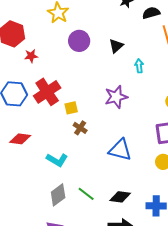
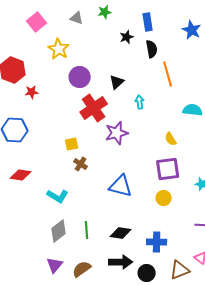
black semicircle: (151, 13) -> (152, 49), turned 96
red cross: (47, 92) -> (94, 108), moved
green line: (86, 194) -> (87, 230), turned 48

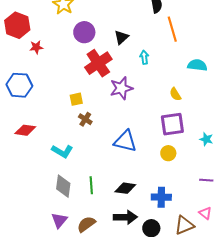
gray diamond: (59, 231) -> (63, 186), turned -45

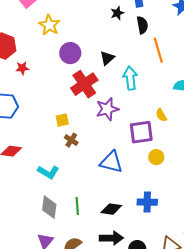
cyan arrow: (144, 57) -> (130, 78), size x1.6
purple square: (172, 124) -> (141, 132), moved
yellow circle: (168, 153) -> (156, 157), moved
blue cross: (161, 197) -> (147, 202), moved

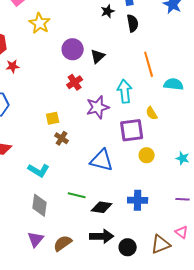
orange line: (158, 50) -> (149, 64), moved
purple circle: (70, 53) -> (73, 49), moved
cyan arrow: (130, 78) -> (125, 91), moved
red cross: (84, 84) -> (75, 82), size x0.6
green line: (77, 206) -> (77, 195), moved, turned -72

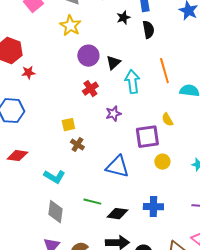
yellow star: (40, 23) -> (70, 26), moved
cyan arrow: (125, 91) -> (132, 82), moved
purple star: (98, 107) -> (113, 114), size x0.7

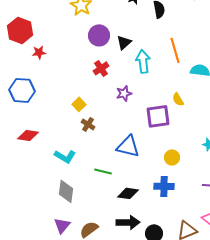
yellow square: (68, 125) -> (79, 104), turned -32
yellow circle: (162, 162) -> (172, 157), moved
green line: (92, 202) -> (103, 171), moved

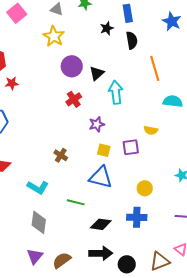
orange line: (175, 50) -> (155, 68), moved
yellow semicircle: (178, 99) -> (151, 130), turned -48
yellow square: (79, 104) -> (104, 150), moved, turned -32
purple square: (158, 116) -> (131, 147), size x0.7

